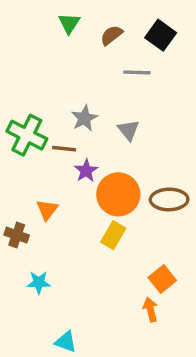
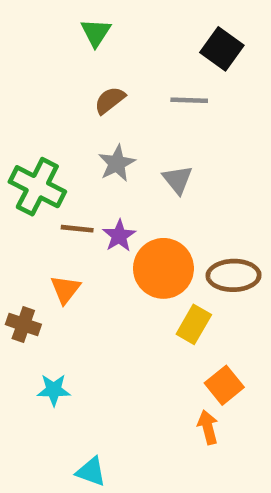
brown semicircle: (112, 35) -> (110, 100), moved
brown line: (64, 149) -> (77, 229), moved
yellow rectangle: (113, 235) -> (194, 324), moved

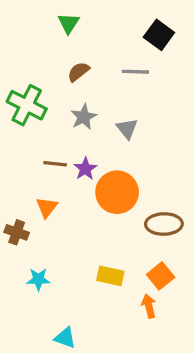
green cross: (37, 187) -> (27, 105), moved
brown ellipse: (234, 275) -> (164, 224), moved
yellow rectangle: (194, 324) -> (110, 276), moved, turned 72

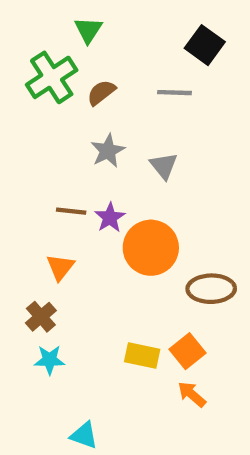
green cross: (27, 105) -> (52, 77), moved, turned 30
brown cross: (17, 232) -> (41, 317), moved, turned 30
orange square: (161, 276) -> (187, 351), moved
orange arrow: (149, 306) -> (192, 394), turned -35

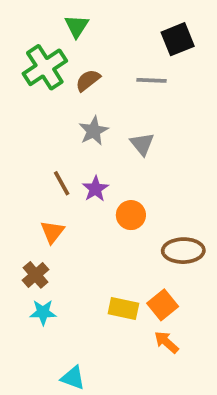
black square: (205, 45) -> (178, 39), turned 32
brown line: (71, 211) -> (62, 183), turned 55
orange circle: (151, 248) -> (131, 215), size x0.6

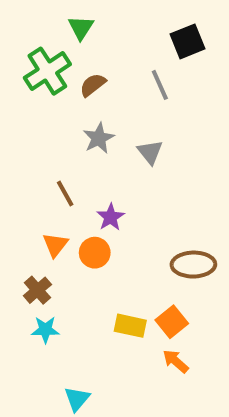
gray line: (151, 80) -> (160, 85), turned 64
purple star: (95, 189) -> (111, 217), moved
orange circle: (131, 215) -> (95, 253), moved
cyan triangle: (73, 378) -> (77, 399), turned 50

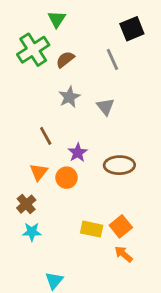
brown ellipse: (193, 265) -> (119, 165), moved

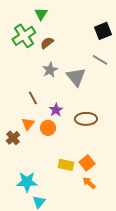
black square: (132, 29) -> (103, 31), moved
gray line: (112, 59) -> (100, 60), moved, turned -35
gray triangle: (106, 107) -> (76, 77), size x1.5
brown cross: (26, 204) -> (13, 138), moved
cyan star: (32, 232) -> (27, 182), moved, size x1.5

